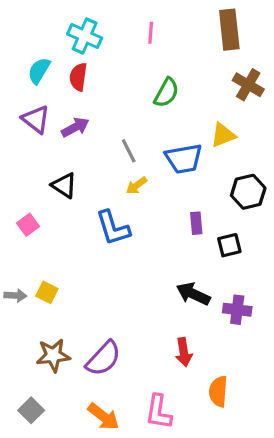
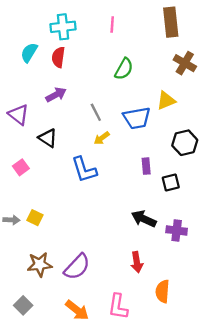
cyan cross: (85, 36) -> (63, 27), turned -30
purple triangle: (36, 119) -> (19, 115), moved

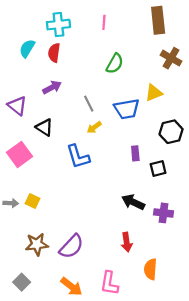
pink square: (21, 167) -> (19, 154), size x1.6

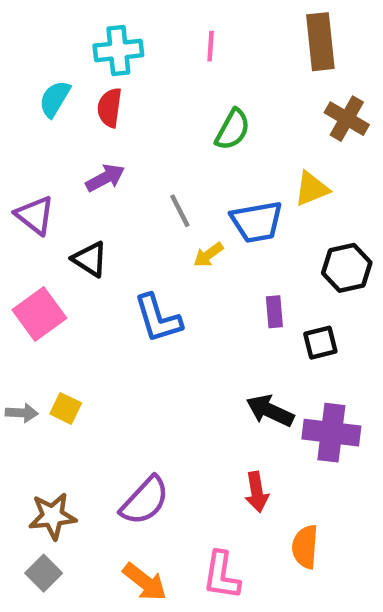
yellow arrow: (94, 127) -> (208, 255), moved
purple cross: (163, 213) -> (331, 433), size x1.4
brown star: (37, 244) -> (52, 516), moved

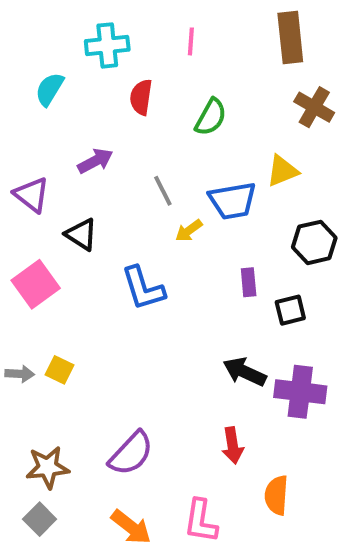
red semicircle: (110, 108) -> (141, 97), moved

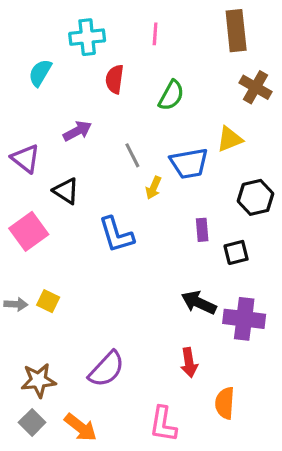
yellow arrow: (189, 231) -> (153, 188), turned -30
orange arrow: (131, 527) -> (81, 427), moved

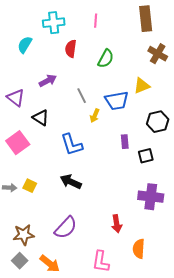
black arrow: (199, 303) -> (71, 182), moved

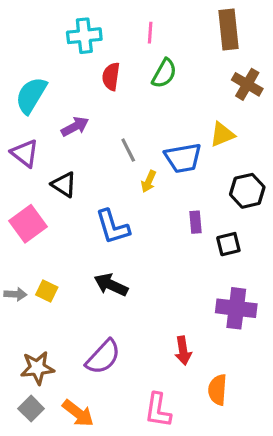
cyan semicircle: (25, 45) -> (31, 95), moved, size x1.4
green semicircle: (106, 59) -> (164, 73), moved

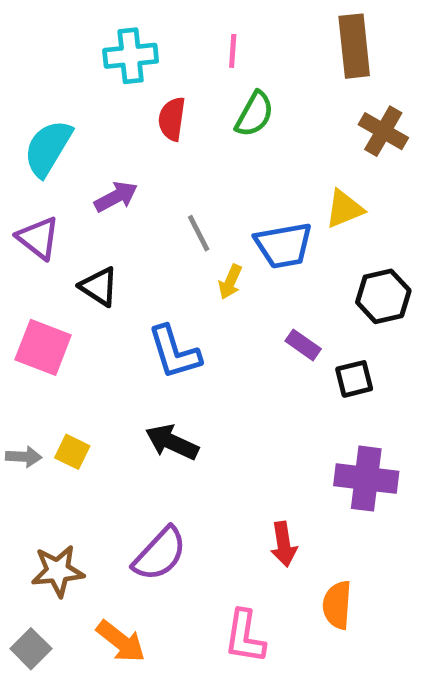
purple rectangle: (196, 222) -> (303, 345), turned -50
pink square: (28, 224) -> (43, 347), turned -33
gray square: (31, 409) -> (31, 649), moved

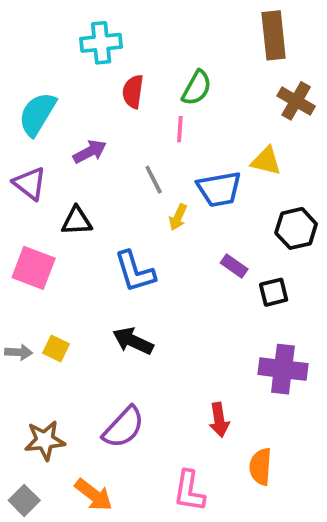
pink line: (233, 51) -> (180, 129), moved
yellow triangle: (344, 209) -> (266, 161), turned 36
black triangle: (99, 287) -> (77, 221), turned -36

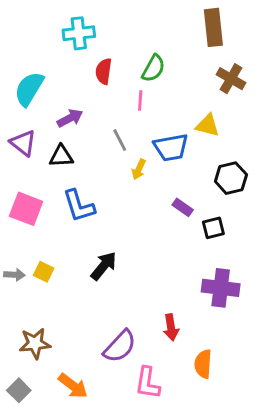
black triangle: (77, 221) -> (61, 156), moved
blue L-shape: (135, 272) -> (79, 206), moved
black arrow: (133, 341) -> (104, 266), turned 104
purple semicircle: (124, 427) -> (120, 346), moved

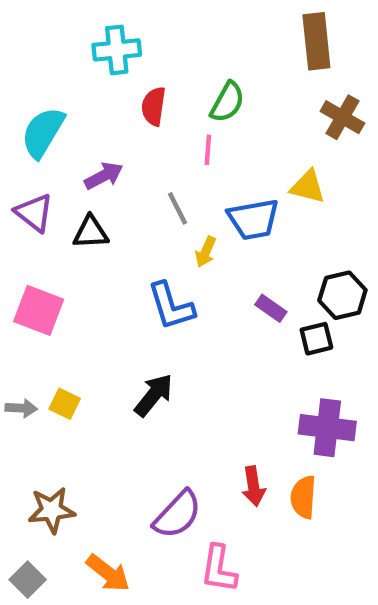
black hexagon: (231, 178) -> (342, 295), moved
blue L-shape: (79, 206) -> (171, 306), moved
orange semicircle: (203, 364) -> (303, 497), moved

